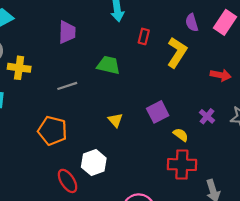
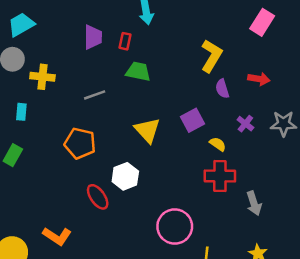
purple semicircle: (192, 23) -> (222, 89), moved
red rectangle: (144, 36) -> (125, 41), moved
yellow triangle: (115, 120) -> (147, 130), size x1.6

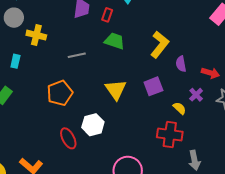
yellow L-shape: (211, 56) -> (160, 45), moved
red arrow: (259, 79) -> (210, 73), moved
orange pentagon: (80, 143) -> (60, 93), turned 30
yellow semicircle: (218, 144) -> (180, 108), moved

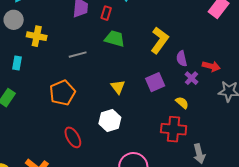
yellow triangle: (116, 90) -> (118, 87), size x0.7
purple cross: (196, 95) -> (191, 78), moved
white hexagon: (93, 125) -> (110, 121), moved

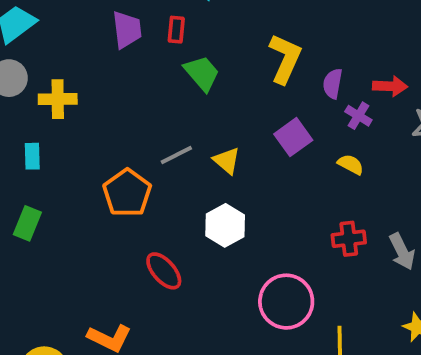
green trapezoid: (115, 39) -> (202, 73), turned 45
gray line: (78, 55) -> (176, 155), moved
purple semicircle: (182, 59) -> (333, 84), turned 35
red cross: (174, 129) -> (349, 239), moved, size x0.7

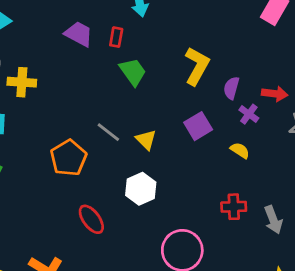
purple trapezoid: (127, 30) -> (79, 34), turned -60
gray line: (176, 155) -> (108, 132), turned 60

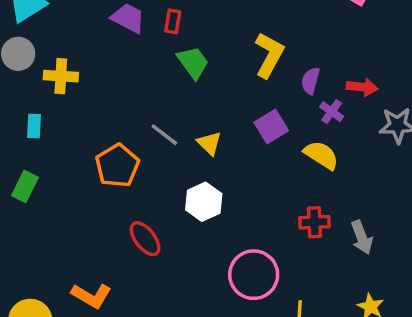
yellow semicircle: (240, 150) -> (321, 155), size x1.5

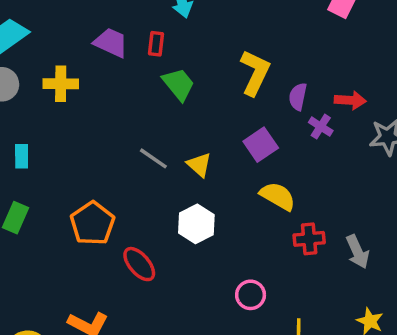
yellow cross: (61, 76) -> (61, 84), moved
yellow semicircle: (321, 155) -> (278, 196), moved
orange pentagon: (117, 166) -> (92, 223), moved
pink circle: (254, 275) -> (251, 295), size x0.6

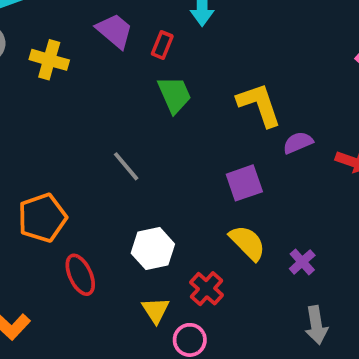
yellow L-shape: (255, 73) -> (259, 105), turned -60
purple semicircle: (298, 97) -> (298, 143), turned 40
purple cross: (321, 127) -> (302, 262), moved
yellow triangle: (199, 165) -> (156, 310), moved
red cross: (309, 239) -> (207, 289), moved, turned 32

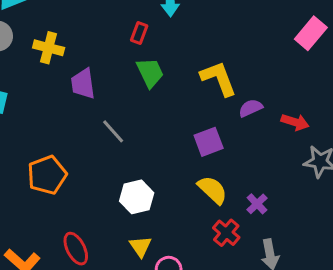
purple trapezoid: (115, 31) -> (83, 84), moved, turned -136
red ellipse: (80, 275) -> (76, 249), moved
red cross: (207, 289) -> (226, 233), moved

